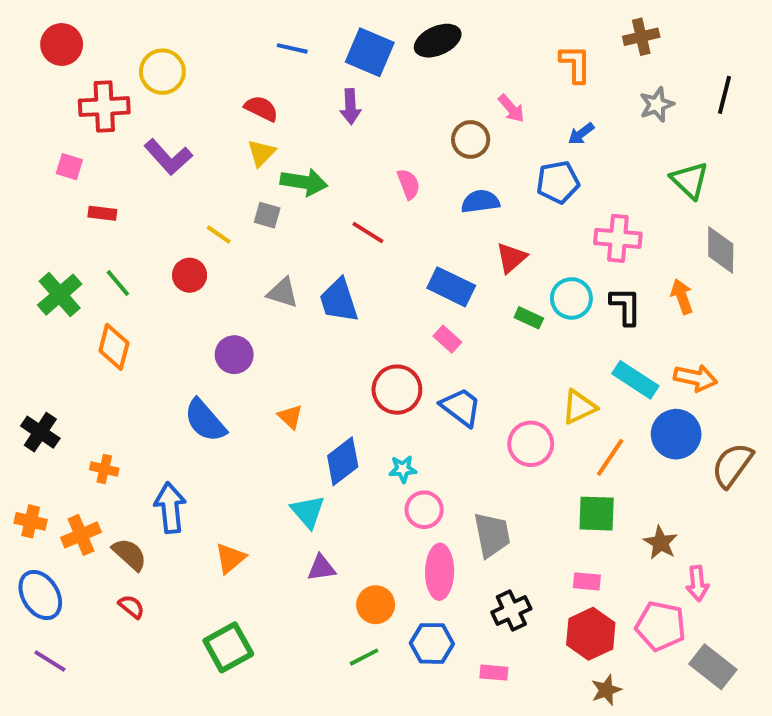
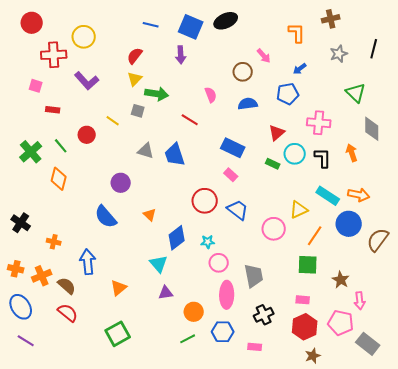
red semicircle: (261, 108) -> (135, 56), turned -78
red triangle: (511, 258) -> (277, 133), moved
red circle: (190, 275) -> (87, 135), moved
red semicircle: (131, 607) -> (68, 313), size x1.5

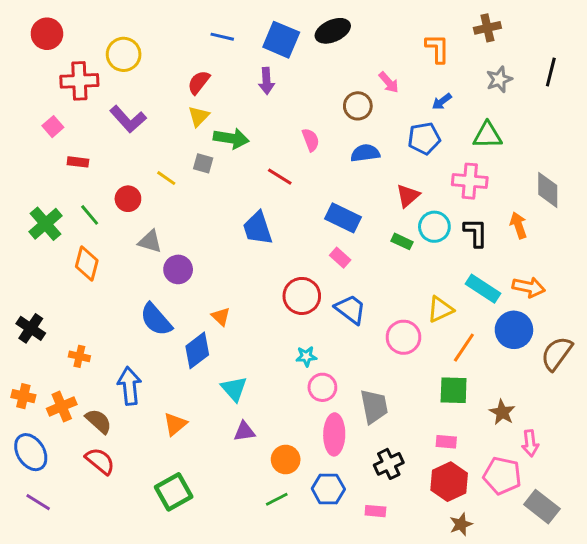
pink square: (36, 86) -> (53, 127), turned 32
green triangle: (356, 93) -> (487, 135), moved, turned -45
gray triangle: (146, 151) -> (150, 241), moved
blue diamond: (177, 238) -> (197, 350), moved

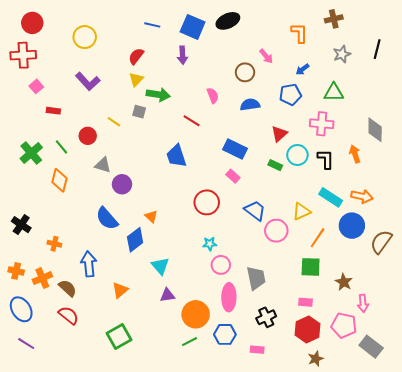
red cross: (79, 81) -> (23, 55), moved
blue trapezoid: (350, 309) -> (255, 210), moved
orange circle: (286, 459) -> (196, 314), size x1.4

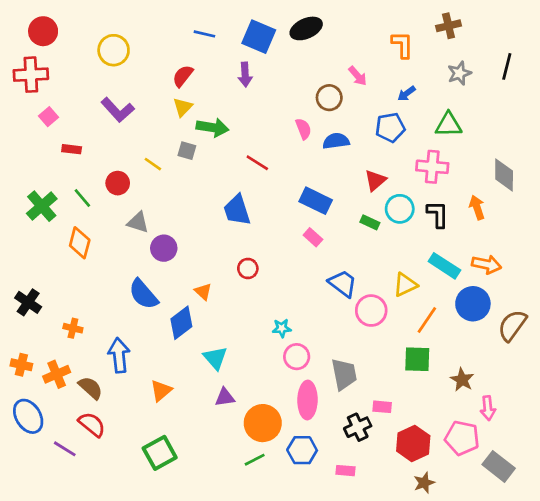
pink semicircle: (213, 96) -> (303, 129), moved
red circle: (207, 202) -> (248, 268), moved, size x0.6
pink rectangle: (306, 302) -> (382, 407), moved
purple line: (26, 344) -> (65, 449), moved

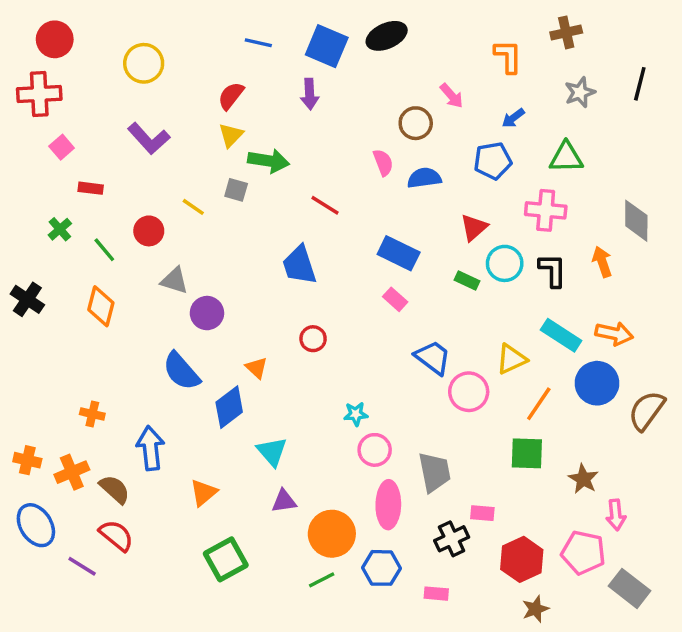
green cross: (42, 206) -> (60, 229), moved, size x0.6
black cross: (28, 302) -> (27, 299), moved
green square: (160, 453) -> (226, 559), moved

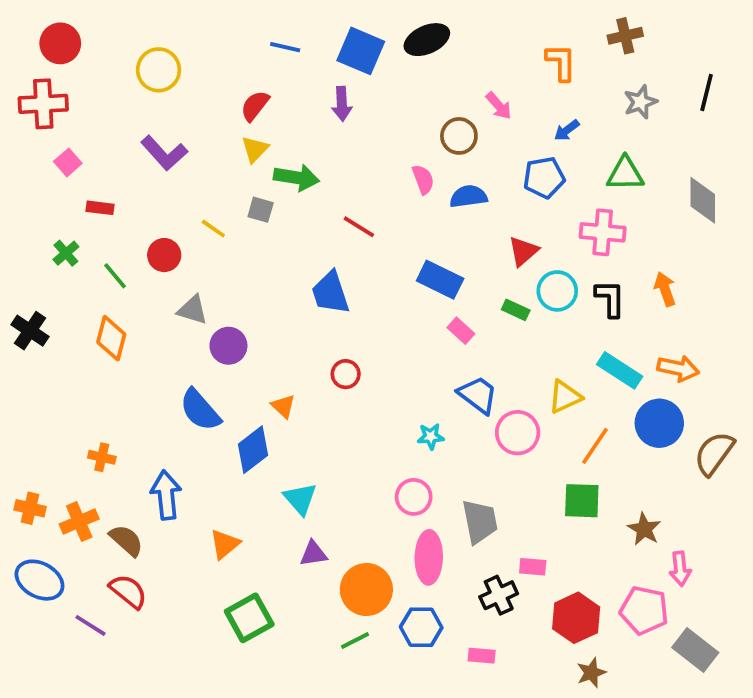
gray diamond: (636, 221) -> (703, 200), moved
pink rectangle: (395, 299) -> (461, 331), moved
cyan star: (356, 414) -> (431, 436), moved
blue ellipse: (36, 525) -> (39, 580), turned -30

